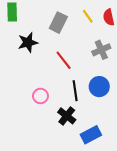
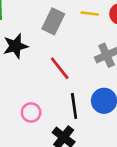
yellow line: (88, 16) -> (90, 14), turned -48

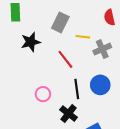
yellow line: (90, 14) -> (83, 37), moved

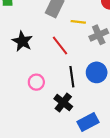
black star: (31, 42) -> (22, 41), moved, turned -30

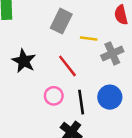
pink circle: (36, 82) -> (54, 96), moved

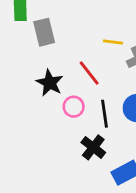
gray rectangle: (61, 21) -> (44, 32), moved, turned -40
black star: (24, 61) -> (50, 83), moved

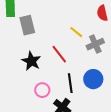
yellow line: (113, 42) -> (76, 32), turned 32
pink circle: (74, 107) -> (42, 90), moved

